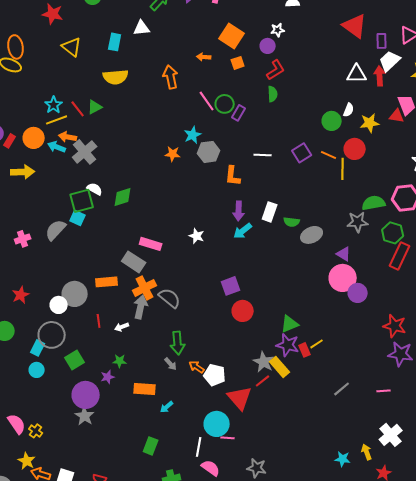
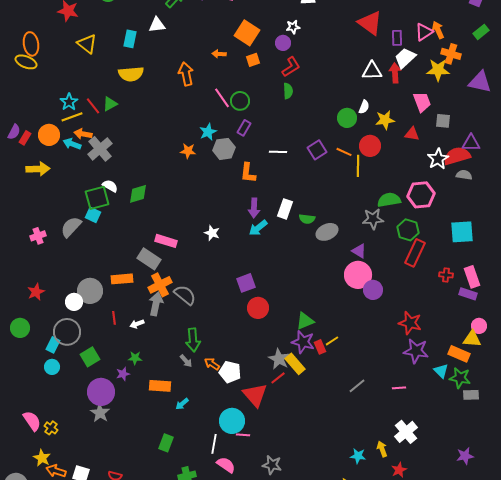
purple rectangle: (239, 113) -> (244, 128), moved
red triangle: (397, 116) -> (412, 134), moved

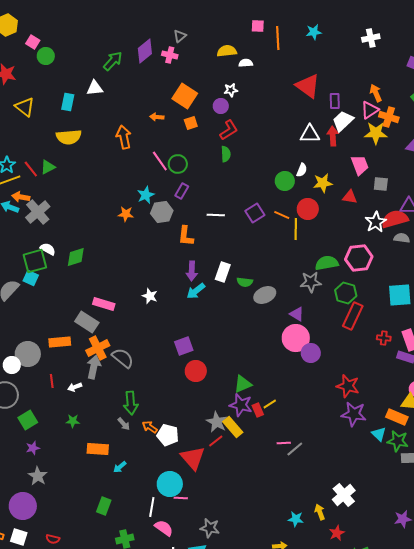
pink triangle: (424, 32) -> (370, 110), moved
purple star: (123, 374) -> (33, 448), moved
pink line: (399, 388) -> (284, 443), moved
purple circle: (101, 392) -> (23, 506), moved

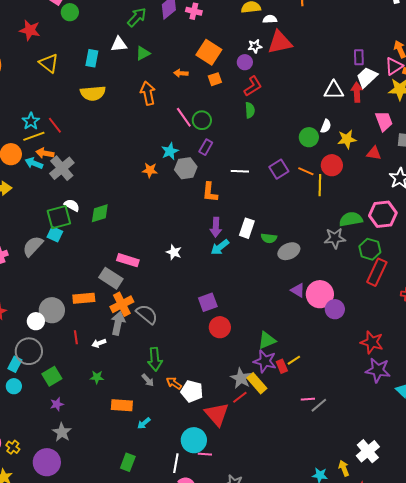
red triangle: (308, 86) -> (280, 42), moved, turned -48
green triangle: (48, 167) -> (143, 53), moved
purple triangle: (297, 314) -> (298, 290), moved

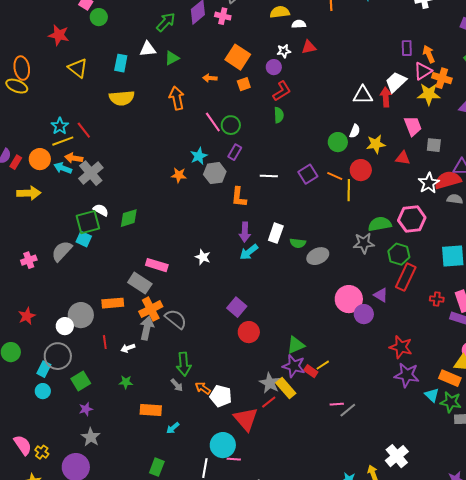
red triangle: (280, 42) -> (309, 47), size x0.6
purple rectangle: (359, 57) -> (407, 48), moved
purple triangle: (298, 290) -> (381, 295), moved
purple square: (208, 302) -> (237, 307), turned -30
red rectangle: (282, 366) -> (311, 371), turned -32

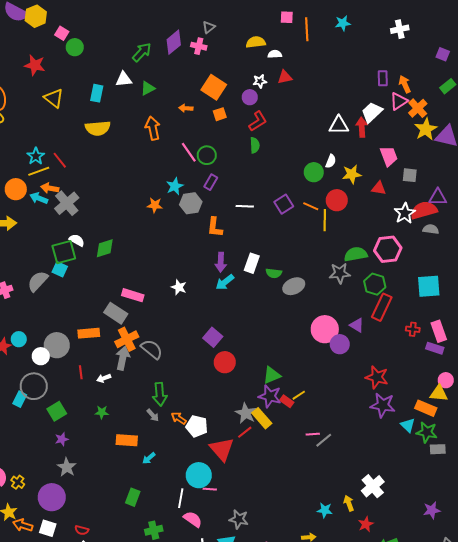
orange cross: (442, 78) -> (418, 108), turned 30
yellow star: (429, 94) -> (426, 129), moved, turned -30
cyan circle: (43, 391) -> (19, 339), moved

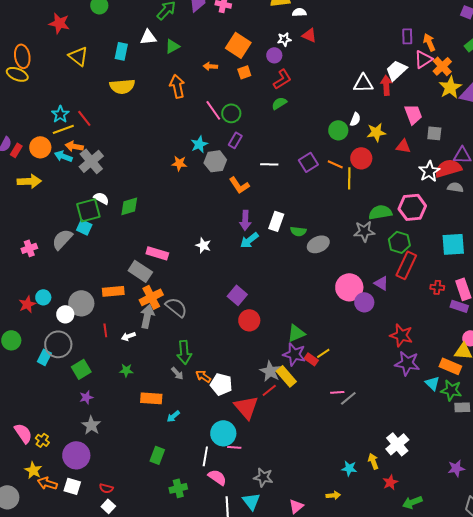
red triangle: (285, 77) -> (309, 35), turned 35
green semicircle: (255, 145) -> (279, 103), turned -119
orange L-shape: (215, 227) -> (239, 185), turned -40

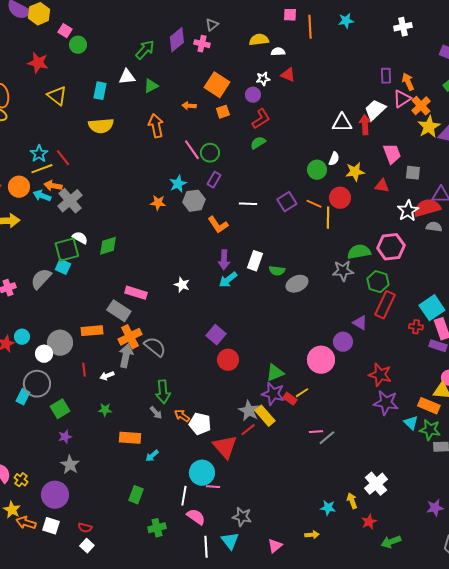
cyan square: (453, 244) -> (432, 308), moved, turned -30
pink circle: (349, 287) -> (321, 360), moved

